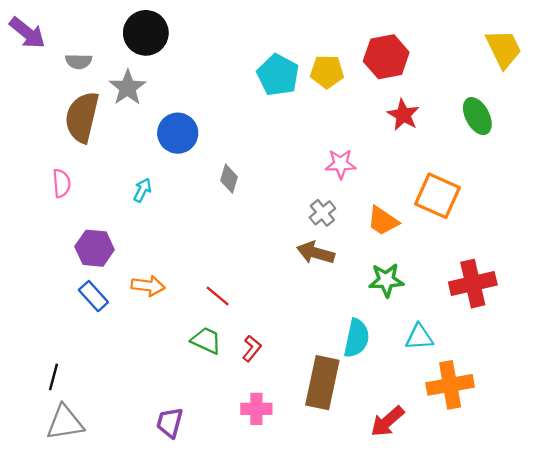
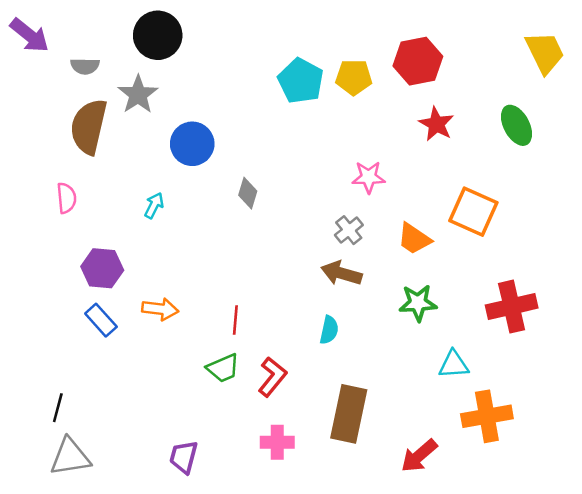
red line: (218, 296) -> (235, 320), turned 55
cyan semicircle: (357, 338) -> (329, 330), moved, size x0.7
green trapezoid: (206, 340) -> (223, 368), turned 132
red L-shape: (252, 348) -> (272, 377), size x1.4

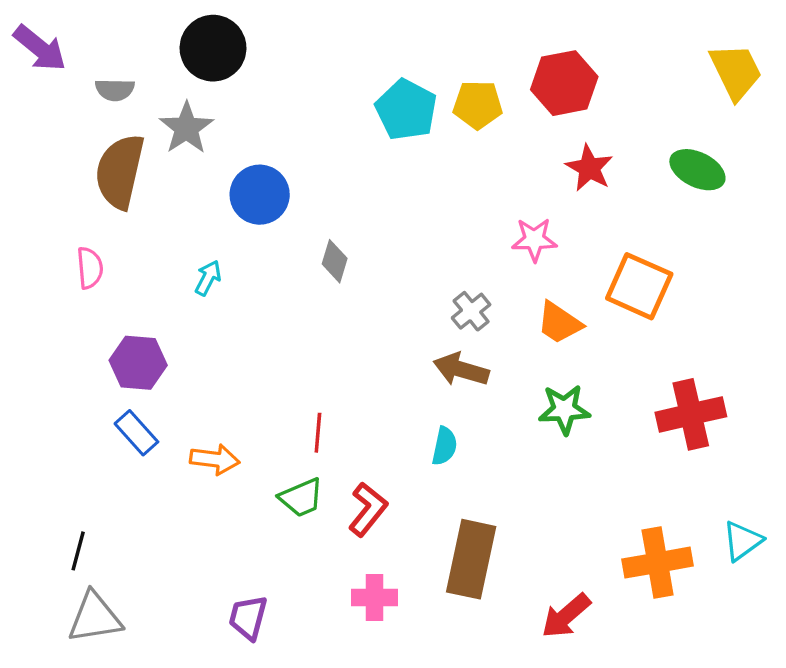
green ellipse: (517, 125) -> (697, 170), turned -36
pink star: (369, 177) -> (534, 240), moved
orange arrow: (160, 309) -> (215, 459), moved
cyan triangle: (454, 364) -> (742, 541), moved, turned -32

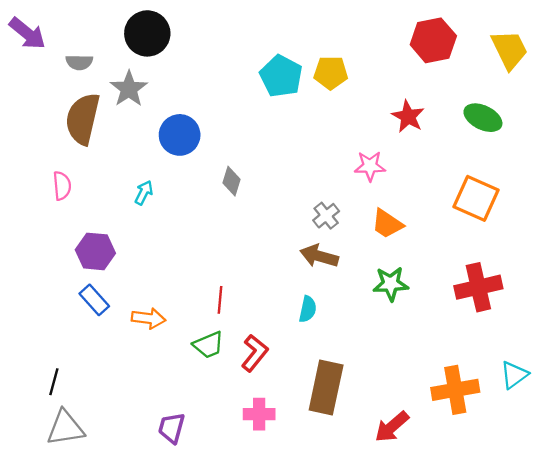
red hexagon: (564, 83) -> (433, 40), moved
orange square: (639, 286) -> (476, 198), moved

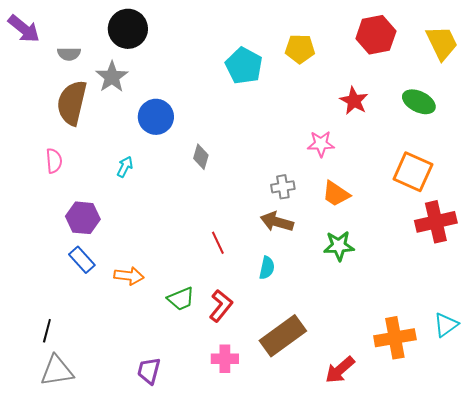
yellow pentagon: (331, 73) -> (300, 49), moved
gray cross: (326, 216) -> (283, 187), turned 30
red cross: (478, 287) -> (436, 222), moved
red line: (220, 300) -> (218, 243), moved, turned -30
brown rectangle: (326, 388) -> (283, 336), turned 42

